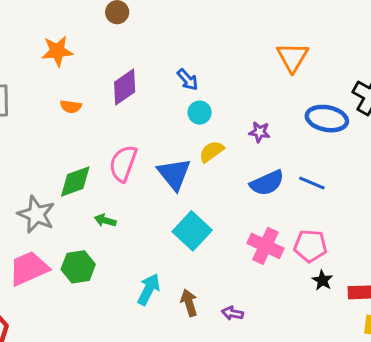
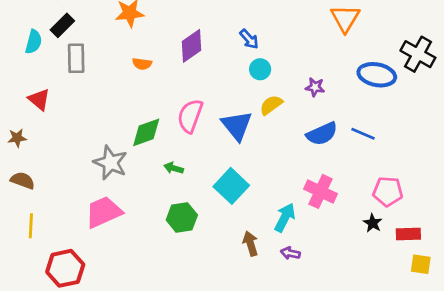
cyan square: (192, 231) -> (231, 186), moved
pink pentagon: (310, 246) -> (388, 191), moved
green hexagon: (78, 267) -> (182, 218), moved
cyan arrow: (149, 289) -> (285, 218), moved

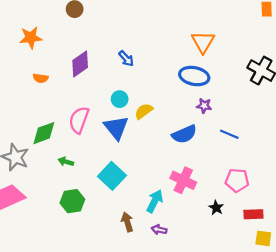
cyan circle: (260, 69) -> (120, 99), moved
blue ellipse: (377, 75) -> (194, 76), moved
purple star: (315, 87) -> (204, 106), moved
blue line: (363, 134) -> (229, 134), moved
black star: (373, 223) -> (216, 208), moved

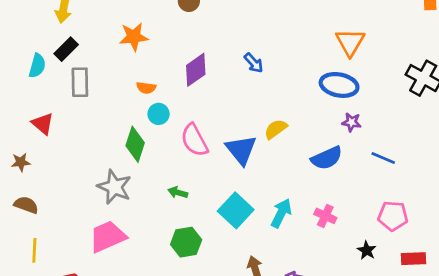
cyan circle: (120, 99) -> (159, 114), moved
pink semicircle: (79, 120) -> (194, 140), turned -48
green diamond: (44, 133) -> (135, 144), moved, turned -52
pink cross: (183, 180) -> (325, 216), size x0.7
cyan arrow: (155, 201) -> (281, 213), moved

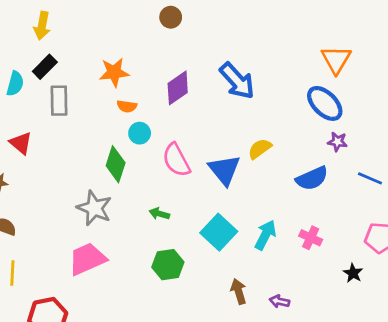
orange star: (134, 37) -> (114, 72), moved
blue arrow: (254, 63) -> (237, 81), size x1.8
blue ellipse: (339, 85) -> (325, 103), turned 33

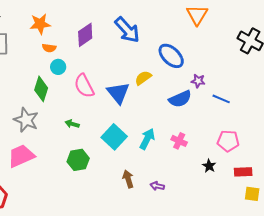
blue ellipse: (325, 103) -> (171, 56), moved
purple star: (337, 142) -> (198, 81), moved

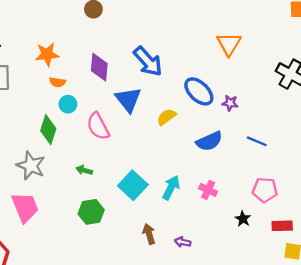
purple diamond: (85, 35) -> (99, 67), turned -50
purple star: (198, 81) -> (230, 103), moved
blue triangle: (118, 93) -> (128, 100), moved
pink trapezoid: (21, 156) -> (25, 207), turned 92

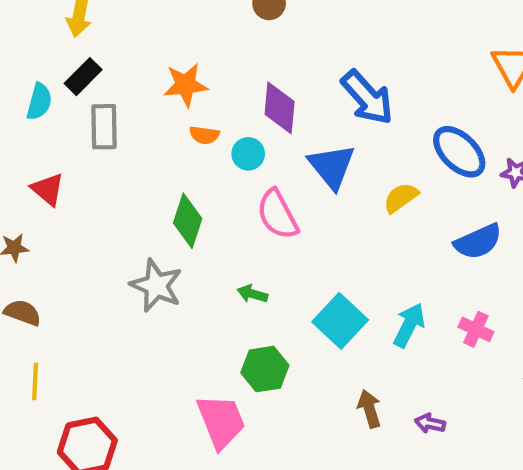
cyan circle: (68, 104) -> (248, 154), moved
pink trapezoid: (25, 207) -> (221, 421), moved

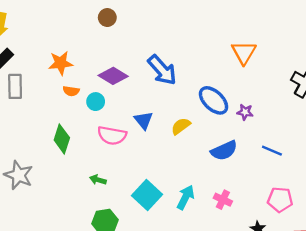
purple diamond: (280, 108) -> (113, 76), turned -64
blue triangle: (332, 166) -> (143, 120), moved, size x0.7
pink semicircle: (277, 214) -> (112, 135), turned -52
gray star: (156, 285) -> (19, 175), moved

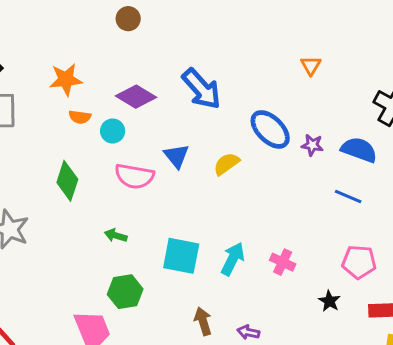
orange triangle: (244, 53) -> (311, 65), size x0.6
blue semicircle: (224, 151) -> (359, 150), moved, turned -136
cyan square: (147, 195) -> (181, 256), turned -32

